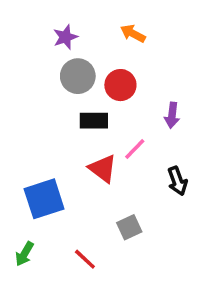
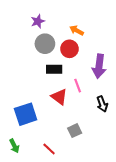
orange arrow: (133, 33) -> (77, 30), moved
purple arrow: (172, 115) -> (99, 66), size x1.6
pink line: (135, 149) -> (78, 86), turned -64
green arrow: (24, 254) -> (14, 146), turned -56

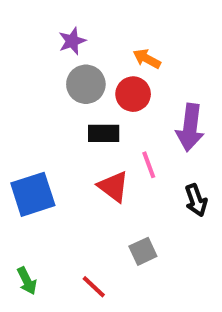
blue square: (26, 114) -> (33, 194), moved

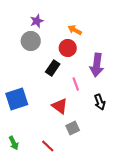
gray circle: (86, 84) -> (31, 41), moved
black rectangle: (104, 133) -> (53, 68), turned -56
red triangle: (113, 186) -> (60, 106), moved

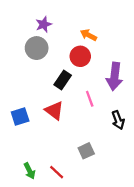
blue square: (17, 99) -> (20, 117), size x0.7
red triangle: (60, 106) -> (54, 111), moved
green arrow: (14, 143) -> (29, 171), moved

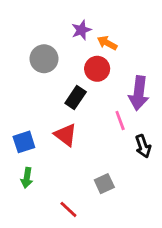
purple star: (44, 24) -> (81, 30), moved
pink line: (90, 99) -> (120, 120), moved
green arrow: (29, 171) -> (27, 178), moved, turned 35

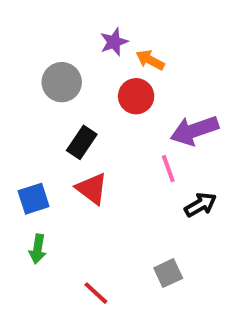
purple arrow: (139, 93) -> (194, 130), turned 64
black rectangle: (76, 97) -> (82, 142), moved
black arrow: (143, 146) -> (200, 205), turned -100
gray square: (104, 184) -> (168, 273), moved

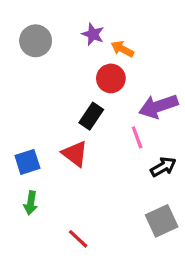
purple star: (114, 42) -> (93, 34), turned -30
gray circle: (62, 82) -> (36, 41), moved
black rectangle: (82, 142) -> (91, 116), moved
gray square: (168, 273) -> (162, 221), moved, size x1.4

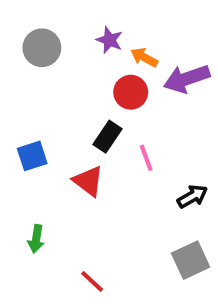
purple arrow: (158, 106) -> (187, 79), moved
pink line: (137, 137) -> (146, 158), moved
blue square: (27, 162) -> (32, 156), moved

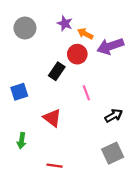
black rectangle: (108, 137) -> (57, 71), moved
red triangle: (88, 181) -> (52, 118), moved
red line: (92, 281) -> (55, 166), turned -35

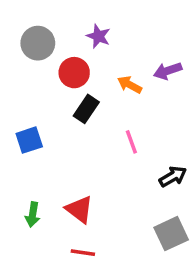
orange arrow: (85, 34) -> (130, 85), moved
purple arrow: (110, 46) -> (168, 71), size x0.7
red circle: (77, 54) -> (74, 73), moved
red triangle: (52, 118) -> (79, 209), moved

